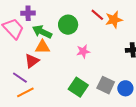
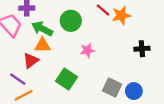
green square: (78, 87) -> (66, 79), moved

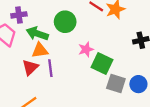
purple line: (18, 79) -> (50, 68), moved, turned 56
green square: (66, 79) -> (102, 64), moved

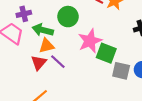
pink star: (86, 49) -> (90, 41), size x1.6
purple line: (50, 68) -> (58, 62), turned -35

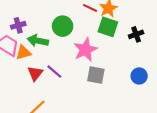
orange triangle: (47, 46) -> (23, 53), moved
green square: (106, 53) -> (108, 27), moved
gray square: (121, 71) -> (96, 75), moved

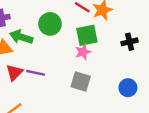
green square: (108, 27) -> (87, 35), moved, turned -36
pink star: (86, 50) -> (83, 52), moved, size x0.6
purple line: (54, 72) -> (36, 73), turned -35

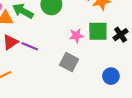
green square: (87, 35) -> (98, 31), moved
black cross: (130, 42) -> (121, 35), turned -32

